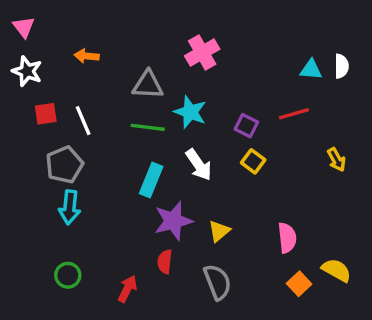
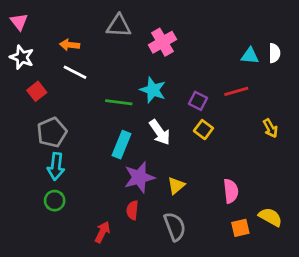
gray triangle: (148, 85) -> (119, 26), moved
red square: (46, 114) -> (37, 91), turned -30
white line: (83, 121) -> (75, 72), moved, turned -40
green circle: (68, 275) -> (55, 201), moved
orange square: (299, 284) -> (240, 228), turned 30

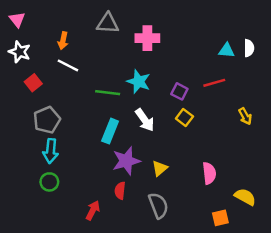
pink cross: (162, 42) -> (147, 38), turned 30
orange arrow: (70, 45) -> (63, 41), turned -84
orange square: (240, 228) -> (220, 218), moved

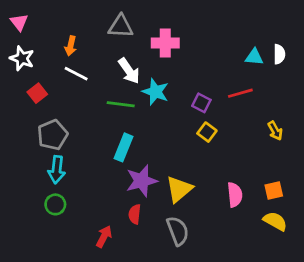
white arrow: (145, 120) -> (129, 71), moved
yellow triangle: (160, 168) -> (179, 189), size x1.5
orange square: (220, 218) -> (274, 191), moved

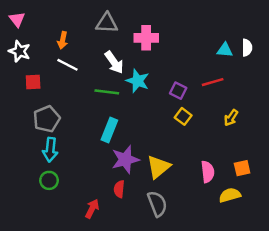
red square: (37, 93) -> (33, 82), turned 35
yellow arrow: (275, 131) -> (231, 118), moved, turned 63
yellow semicircle: (275, 221) -> (230, 195), moved, turned -45

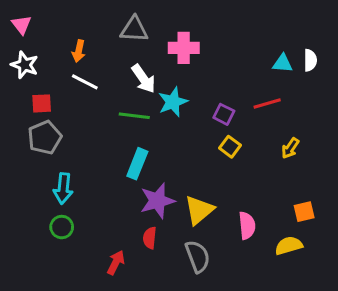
cyan star: (138, 81) -> (173, 102), turned 30
gray pentagon: (47, 119) -> (45, 137), moved
pink semicircle: (208, 172) -> (247, 225), moved

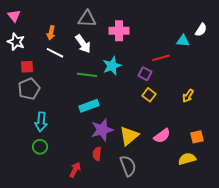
white semicircle: (310, 60) -> (201, 30), moved, turned 32
white arrow: (144, 79) -> (83, 44), moved
red line: (267, 103) -> (161, 58), moved
cyan rectangle: (137, 164) -> (89, 106), turned 48
pink semicircle: (247, 225) -> (162, 136), moved, turned 60

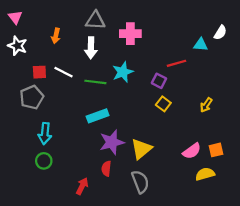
white arrow: (83, 44) -> (91, 48), turned 36
white line: (55, 53) -> (64, 72), moved
red square: (27, 67) -> (39, 72), moved
pink semicircle: (162, 136) -> (192, 151), moved

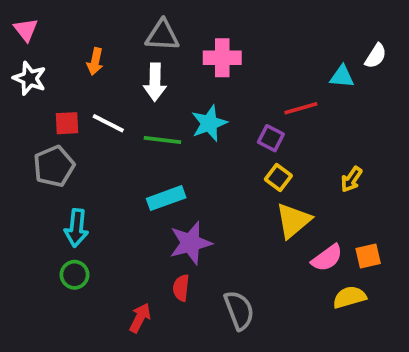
yellow triangle: (141, 149) -> (293, 221), moved

